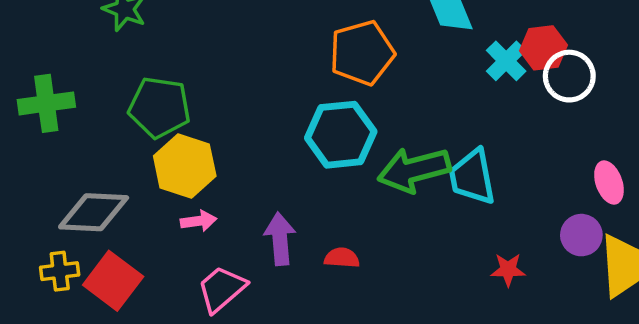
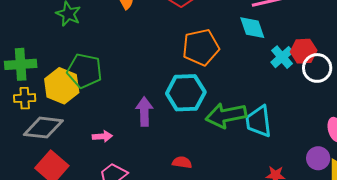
yellow hexagon: (185, 166) -> (62, 86), moved
purple arrow: (280, 239) -> (144, 112), moved
yellow cross: (60, 271) -> (25, 98), moved

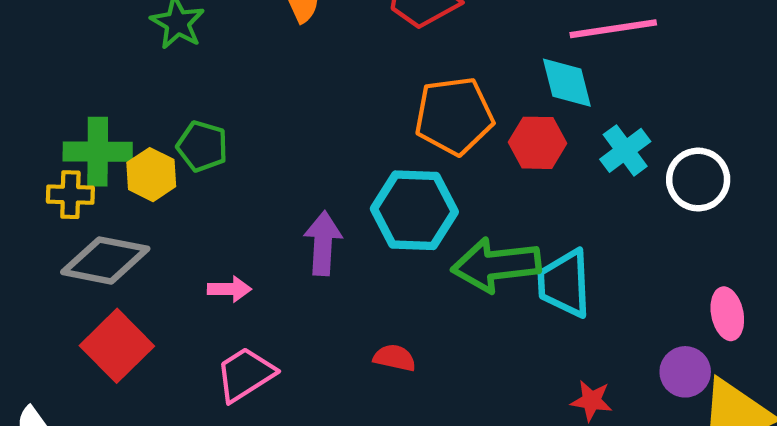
red hexagon: (304, 51) -> (538, 143), moved
green cross: (21, 64) -> (98, 152), moved
green pentagon: (84, 71) -> (202, 146), size x0.7
yellow hexagon: (62, 86) -> (151, 175), size x0.7

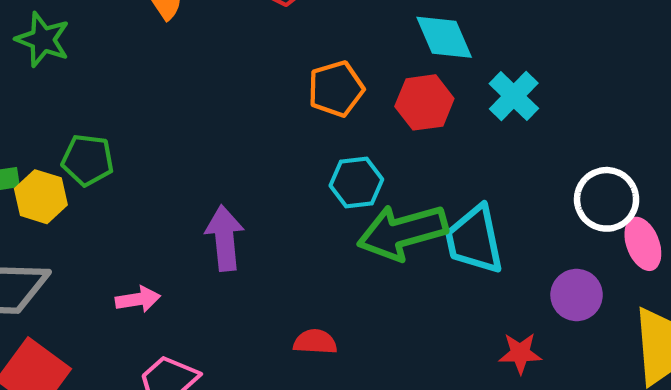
orange pentagon: (454, 116) -> (336, 89), size x0.7
white circle: (698, 180) -> (607, 199), moved
cyan hexagon: (414, 210) -> (356, 182), moved, size x0.6
purple circle: (685, 372) -> (577, 295), moved

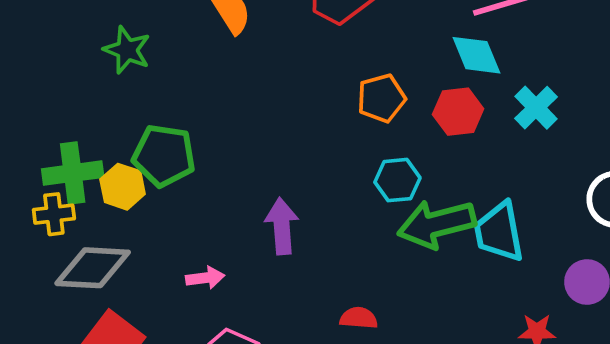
green pentagon: (88, 160) -> (164, 156), size x1.4

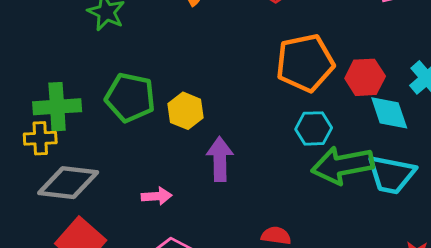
cyan diamond: (476, 55) -> (389, 113), moved
orange pentagon: (381, 98) -> (305, 63), size x1.5
yellow hexagon: (123, 187) -> (186, 111), moved
cyan trapezoid: (499, 232) -> (391, 175), turned -72

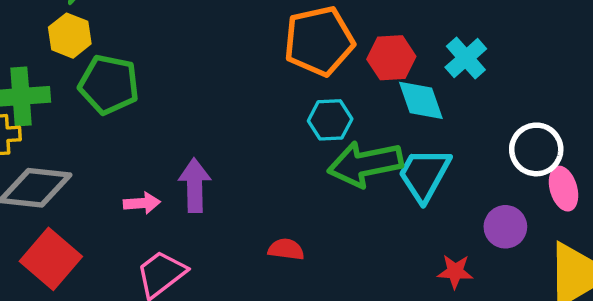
yellow hexagon: (186, 111) -> (70, 36), moved
purple arrow: (220, 159) -> (195, 185), moved
cyan trapezoid: (391, 175) -> (424, 175), turned 108

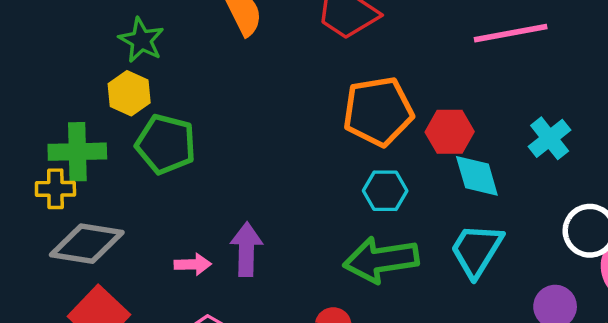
cyan cross: (466, 58) -> (550, 138), moved
green arrow: (365, 164) -> (381, 260), moved

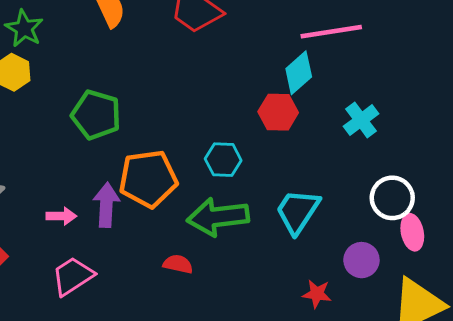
orange pentagon: (378, 111) -> (148, 179), moved
green pentagon: (166, 144) -> (96, 115), moved
cyan diamond: (477, 176) -> (299, 73), moved, turned 63

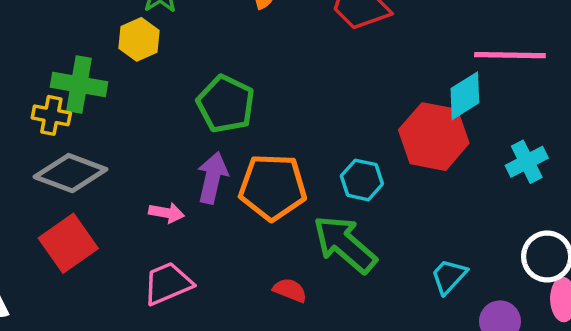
red hexagon: (278, 112) -> (434, 137), size x1.5
purple arrow: (106, 205) -> (212, 178), moved
cyan trapezoid: (298, 211) -> (449, 276), moved, size x0.7
green arrow: (218, 217) -> (345, 244), turned 38

